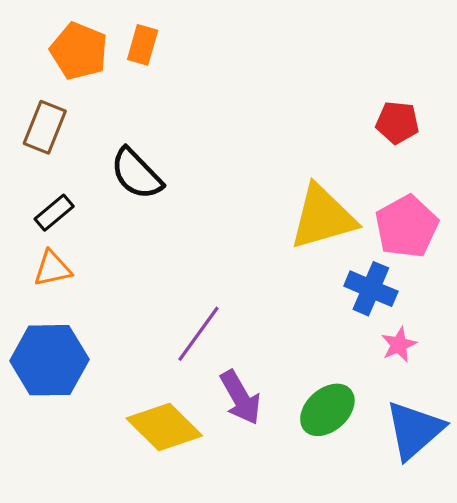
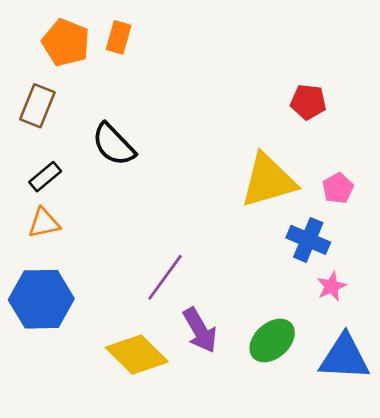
red pentagon: (397, 123) -> (308, 102), moved
pink pentagon: (407, 227) -> (338, 188), size x0.6
blue triangle: (414, 430) -> (344, 357), turned 44

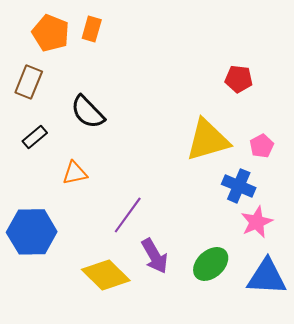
orange triangle: (44, 223) -> (75, 173), moved
pink star: (331, 286) -> (257, 222), size x1.4

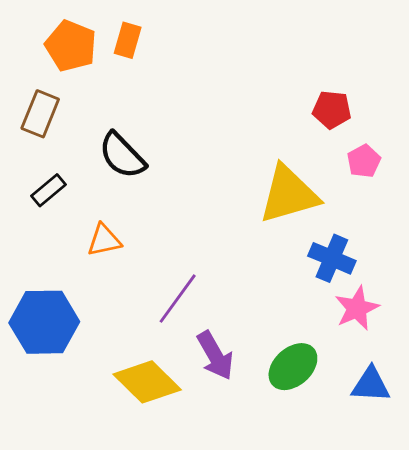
pink pentagon: (262, 146) -> (364, 161), moved
blue triangle: (267, 277) -> (371, 385), size x0.7

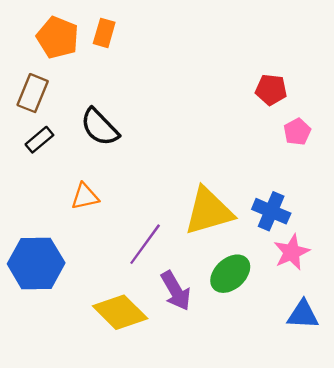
black rectangle: (49, 190) -> (39, 140), moved
yellow triangle: (289, 194) -> (209, 211), moved
green ellipse: (293, 367) -> (230, 274), moved

